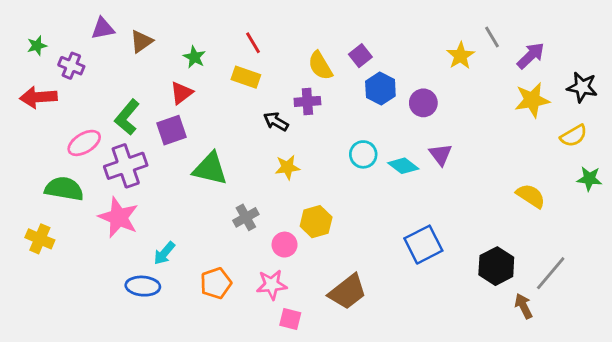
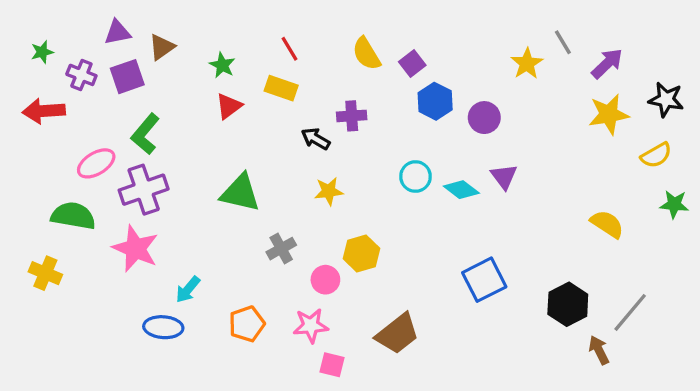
yellow semicircle: (320, 66) -> (366, 54), moved
red triangle: (181, 93) -> (229, 106), moved
purple square: (171, 130) -> (127, 77), moved

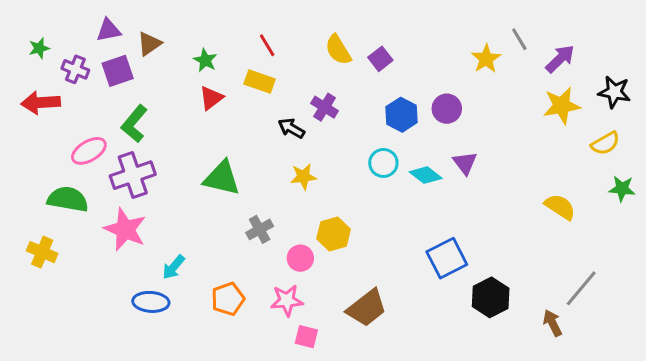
blue hexagon: (435, 101) -> (402, 115), moved
purple cross: (352, 116) -> (325, 107), turned 36
black hexagon: (568, 304) -> (491, 297), moved

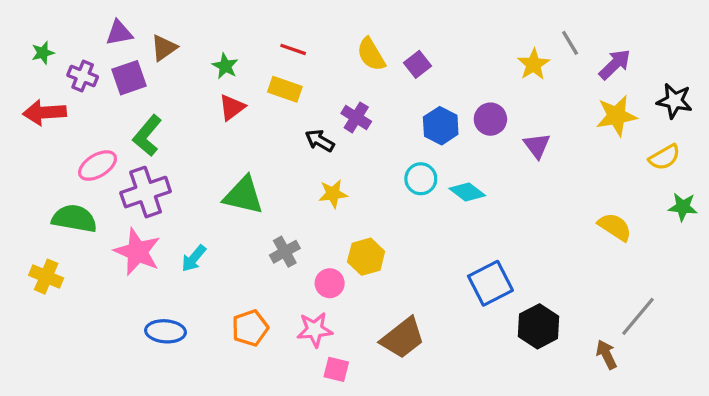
red line: (267, 45) -> (293, 49), turned -40
purple triangle: (465, 163) -> (537, 146), moved
cyan arrow: (174, 267) -> (194, 258), moved

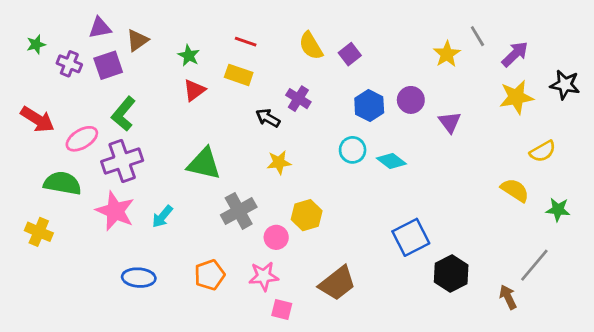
red arrow: (44, 112) -> (37, 119), moved, turned -144
yellow semicircle: (665, 157) -> (543, 151), moved
green star: (683, 207) -> (558, 210), moved
gray cross: (285, 252) -> (239, 211), size x1.4

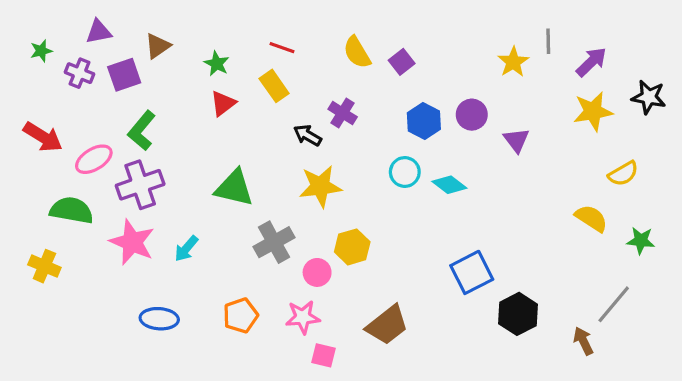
purple triangle: (100, 28) -> (99, 32), moved
gray line: (477, 36) -> (548, 41), turned 30
yellow rectangle: (239, 75) -> (274, 86), turned 36
yellow star: (279, 162) -> (320, 186), size x1.5

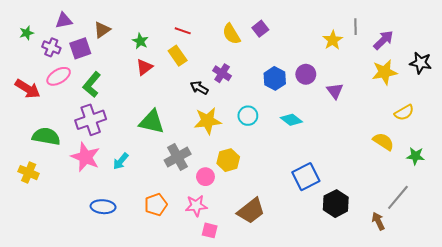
purple square: (402, 62) -> (260, 29), moved
pink ellipse: (94, 159) -> (59, 76), moved
cyan circle: (405, 172) -> (248, 116), moved

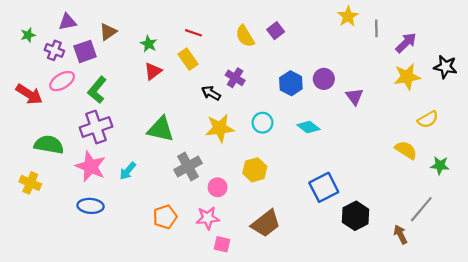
yellow star: (333, 40) -> (348, 16), moved
yellow hexagon: (228, 160) -> (255, 170), moved
blue ellipse: (103, 207) -> (91, 206), moved

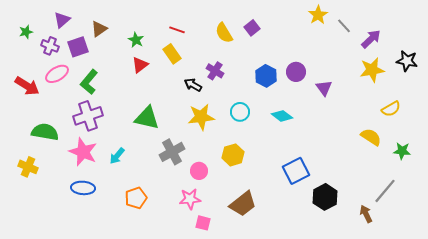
purple triangle: (68, 22) -> (62, 20), turned -30
gray line: (376, 28) -> (344, 26), turned -42
orange pentagon: (165, 217) -> (136, 198), moved

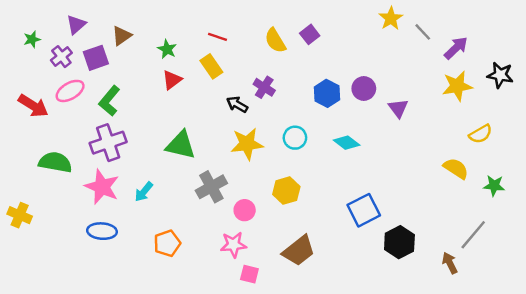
purple cross: (50, 46) -> (61, 57), turned 30
yellow cross: (28, 167) -> (20, 215), moved

